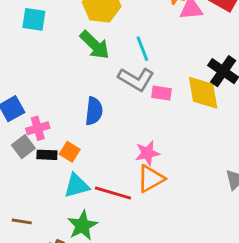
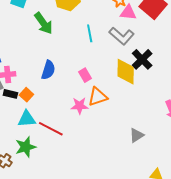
green arrow: (95, 45) -> (44, 23), moved
gray L-shape: (136, 79) -> (122, 36), moved
pink rectangle: (162, 93) -> (85, 75), moved, turned 40
orange triangle: (151, 179) -> (98, 97), moved

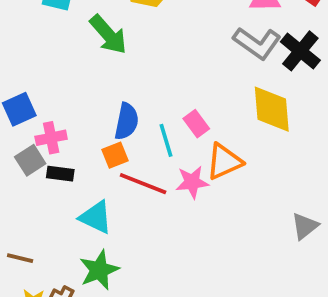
cyan line: (90, 33) -> (166, 140), moved
black cross: (142, 59) -> (300, 51), moved
orange square: (26, 95) -> (115, 155), moved, turned 32
cyan triangle: (27, 119) -> (96, 217), turned 36
red line: (51, 129) -> (143, 184), moved

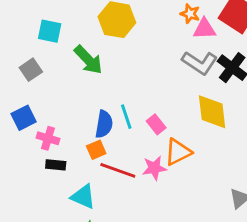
pink cross: (51, 138) -> (48, 138), turned 30
cyan line: (166, 140) -> (126, 117), moved
gray square: (30, 160) -> (31, 70), moved

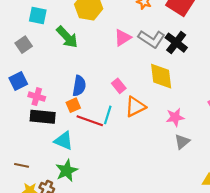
pink triangle: (204, 29) -> (123, 38), moved, turned -30
cyan line: (126, 117) -> (108, 115), moved, turned 36
black rectangle: (56, 165) -> (43, 117), size x1.6
pink star: (154, 168) -> (175, 117), moved

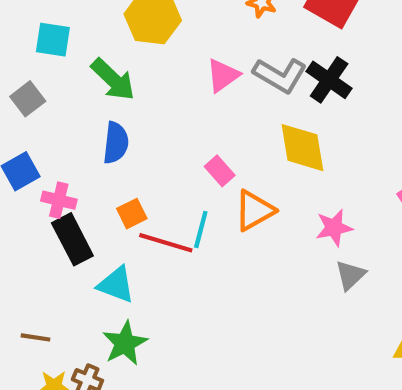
blue semicircle: (79, 86) -> (116, 143), moved
black rectangle: (43, 117) -> (72, 239), turned 60

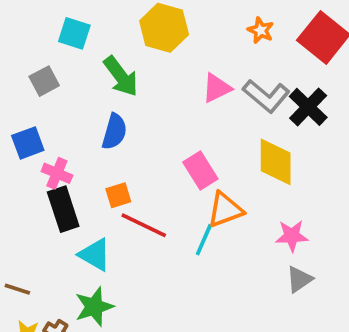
pink rectangle: (220, 171) -> (200, 170), size x1.4
cyan line: (201, 229) -> (204, 240), moved

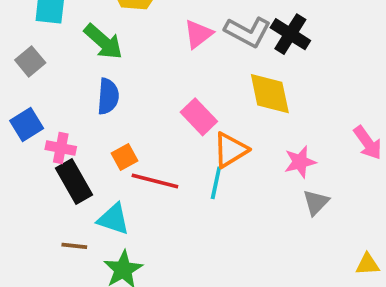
brown line: (17, 289) -> (74, 246), moved

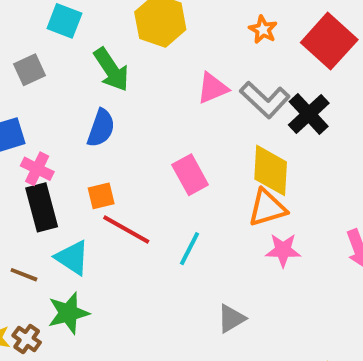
orange triangle: (230, 150) -> (267, 208), moved
gray triangle: (316, 202) -> (231, 319), moved

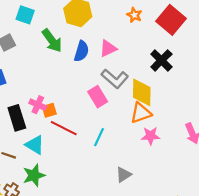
gray L-shape: (265, 100) -> (115, 79), moved
blue semicircle: (101, 128) -> (81, 51), moved
pink cross: (37, 169) -> (38, 105), moved

